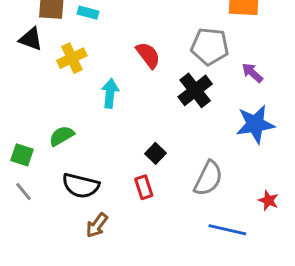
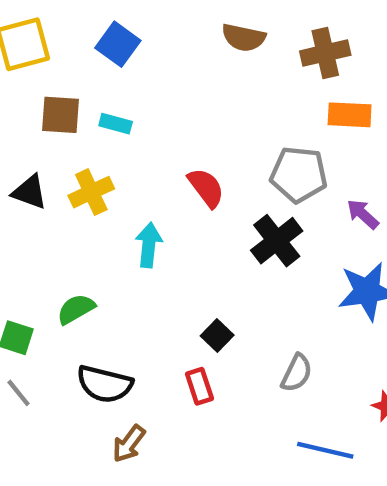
black triangle: (31, 39) -> (30, 192), moved
gray semicircle: (208, 178) -> (297, 373), size x0.7

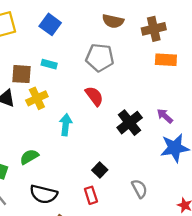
brown square: (60, 115) -> (22, 74), moved
gray pentagon: (299, 174) -> (100, 58), moved
purple arrow: (363, 214) -> (165, 116), moved
gray semicircle: (297, 373) -> (139, 189), turned -54

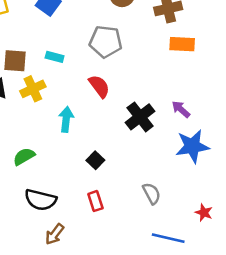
cyan rectangle: (49, 64) -> (55, 57), moved
black square: (100, 170) -> (95, 160), moved

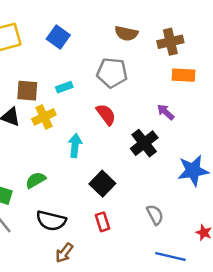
cyan rectangle: (55, 57) -> (64, 87), turned -35
purple arrow: (181, 109) -> (166, 112), moved
black square: (95, 160) -> (102, 184), size x1.5

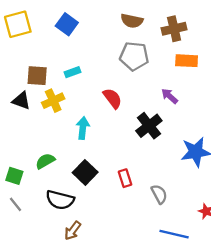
gray pentagon: (112, 73) -> (134, 56), moved
black square: (102, 184) -> (85, 172), moved
red rectangle: (102, 222) -> (125, 178), moved

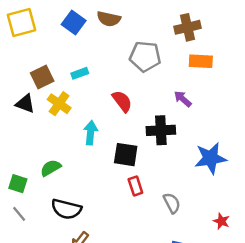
brown semicircle: (132, 21) -> (109, 19), moved
brown square: (37, 76) -> (42, 77), turned -30
yellow cross: (53, 101) -> (59, 104), turned -30
black cross: (149, 126) -> (161, 130), turned 35
black square: (85, 172) -> (126, 155), moved, turned -35

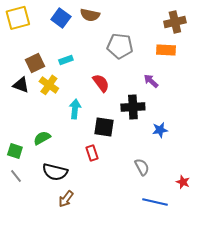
brown cross: (188, 27) -> (175, 22), moved
blue star: (211, 158) -> (160, 130), moved, size x0.6
red rectangle: (135, 186) -> (92, 153), moved

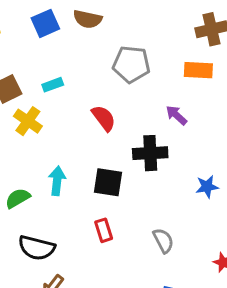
blue square: (61, 18) -> (45, 23), turned 30
cyan arrow: (75, 109) -> (57, 181), moved
blue star: (160, 130) -> (207, 187), moved
red rectangle: (92, 153) -> (104, 230), moved

